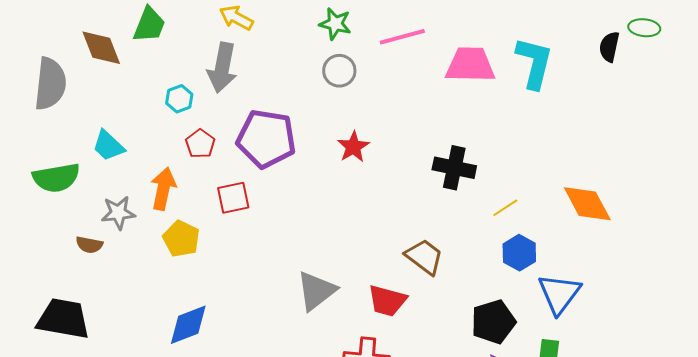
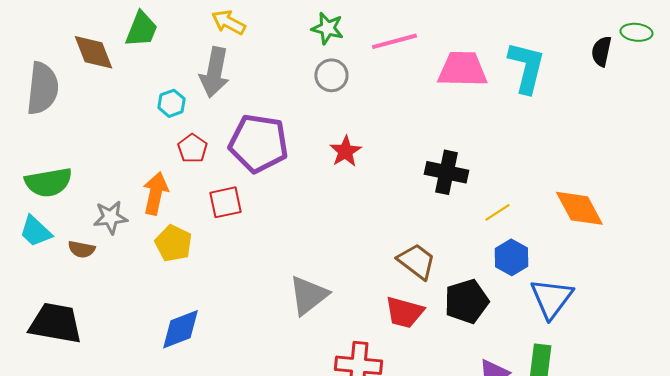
cyan trapezoid: (108, 146) -> (35, 231), moved
red trapezoid: (387, 301) -> (404, 312), moved
black pentagon: (493, 322) -> (466, 301), moved

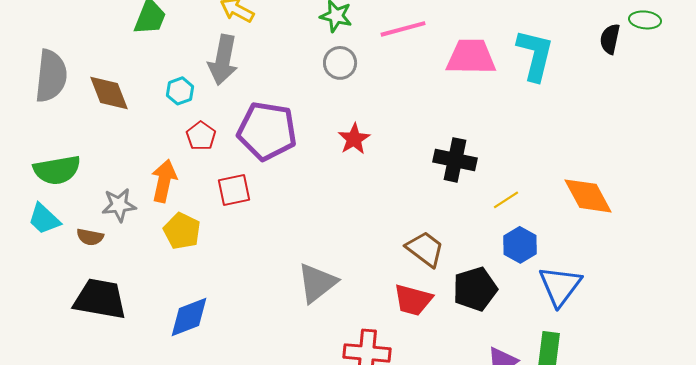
brown diamond: (93, 52) -> (109, 93), moved
black trapezoid: (55, 323) -> (100, 299), moved

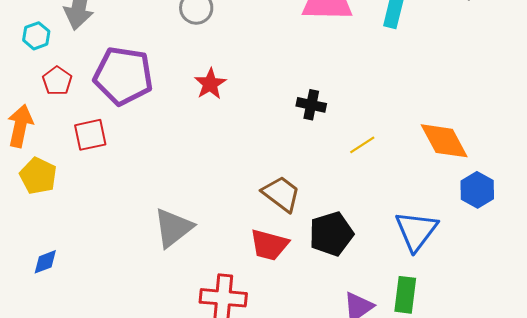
black cross: (455, 160) -> (311, 105), size x0.7
blue hexagon: (520, 245) -> (477, 190), moved
blue diamond: (189, 317) -> (45, 262), size x0.6

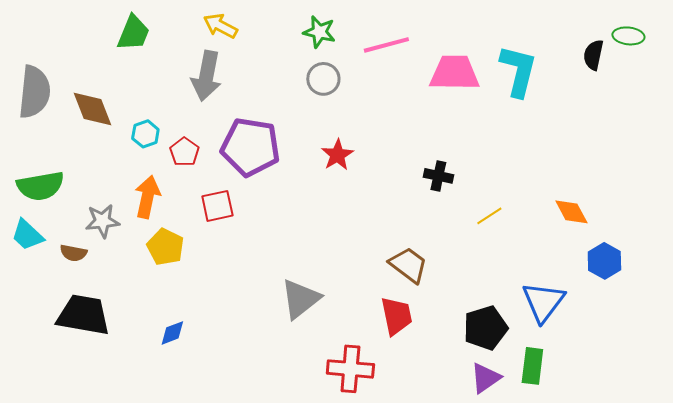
cyan hexagon: (36, 36) -> (145, 134), moved
orange diamond: (444, 141) -> (571, 212), size x0.7
black pentagon: (331, 234) -> (485, 328), moved
red trapezoid: (269, 245) -> (396, 316), turned -117

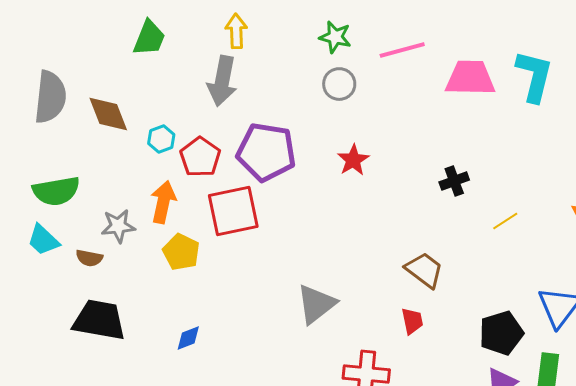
yellow arrow: (220, 26) -> (236, 31), turned 60
red pentagon: (184, 152) -> (200, 157), size x1.4
black cross: (438, 176) -> (454, 181), turned -32
red square: (217, 206) -> (233, 211), size x1.6
red trapezoid: (396, 316) -> (412, 321), size x0.7

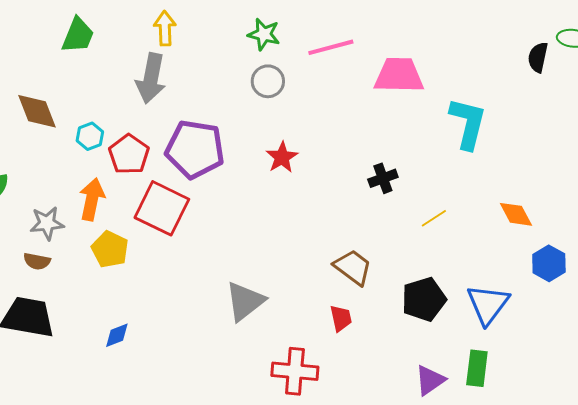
cyan L-shape: (534, 76) -> (468, 123), moved
red square: (233, 211) -> (162, 208), turned 38
brown semicircle: (89, 258) -> (37, 261), moved
black pentagon: (501, 333) -> (424, 299), moved

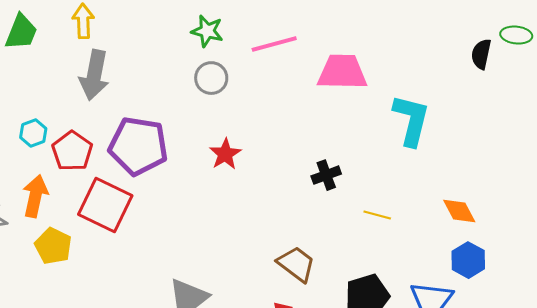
yellow arrow: (165, 28) -> (83, 21), moved
yellow line: (434, 218) -> (377, 215), turned 48
blue hexagon: (549, 263) -> (468, 260), moved

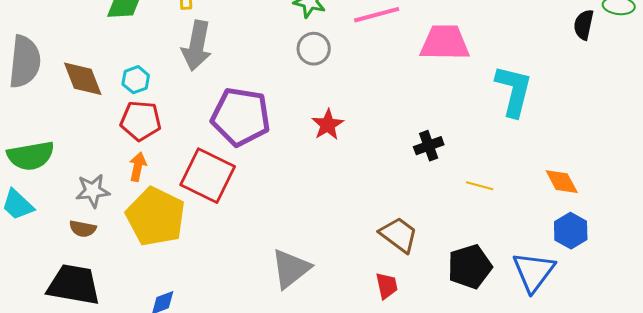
cyan hexagon: (33, 133) -> (136, 80), moved
red pentagon: (72, 151) -> (141, 121), moved, turned -30
orange arrow: (35, 196) -> (138, 167), size x0.7
yellow pentagon: (53, 246) -> (156, 217), size x1.6

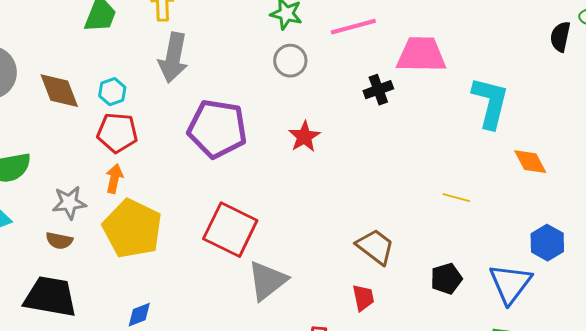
black cross: (429, 146) -> (378, 90), moved
red square: (208, 176) -> (230, 230), moved
orange diamond: (562, 182) -> (530, 162), moved
black pentagon: (470, 267) -> (446, 279), size x0.7

